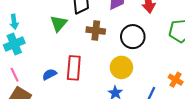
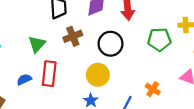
green triangle: (59, 23) -> (37, 44), moved
brown cross: (96, 31) -> (73, 36), turned -30

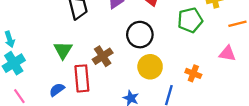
brown cross: (73, 36) -> (103, 56), moved
yellow circle: (98, 75) -> (150, 67), moved

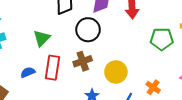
black circle: (140, 35) -> (88, 30), moved
brown cross: (103, 56) -> (83, 61), moved

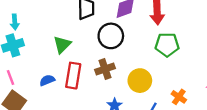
green pentagon: (162, 39) -> (167, 45), moved

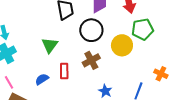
red rectangle: (73, 76) -> (64, 71), size x0.7
yellow circle: (140, 81) -> (122, 45), moved

